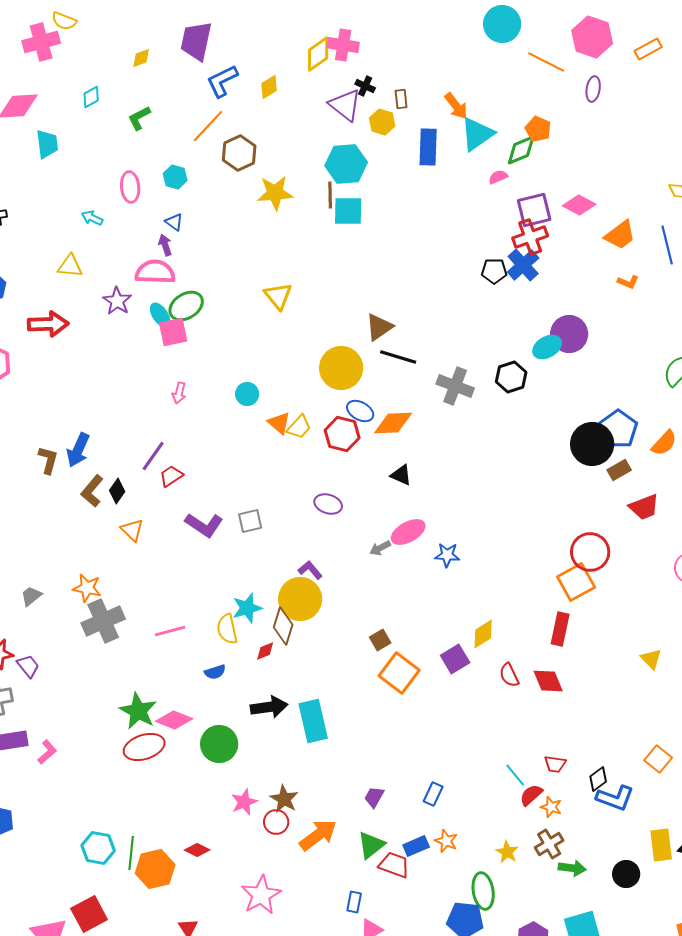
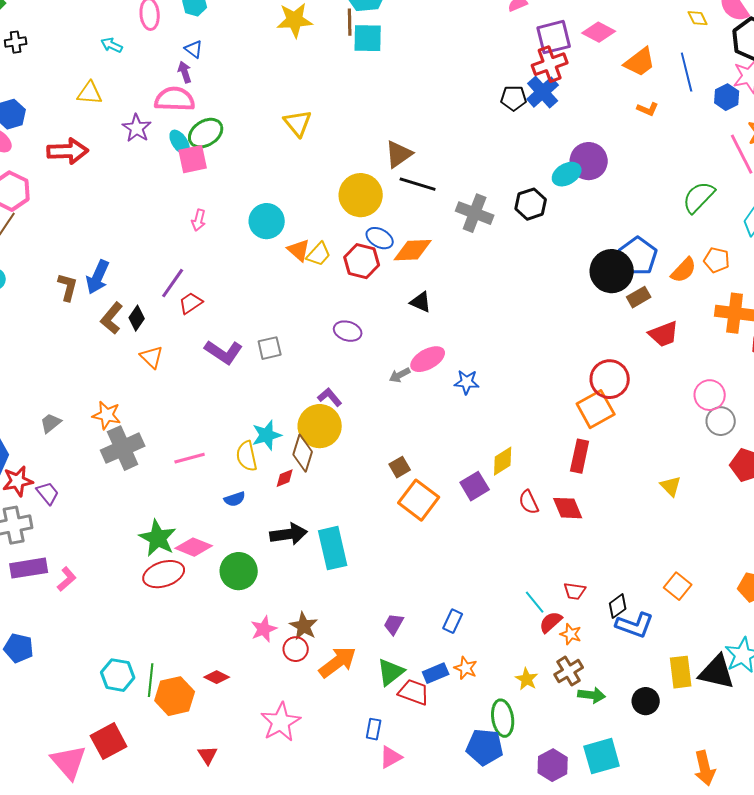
cyan circle: (247, 394) -> (267, 221), size x1.5

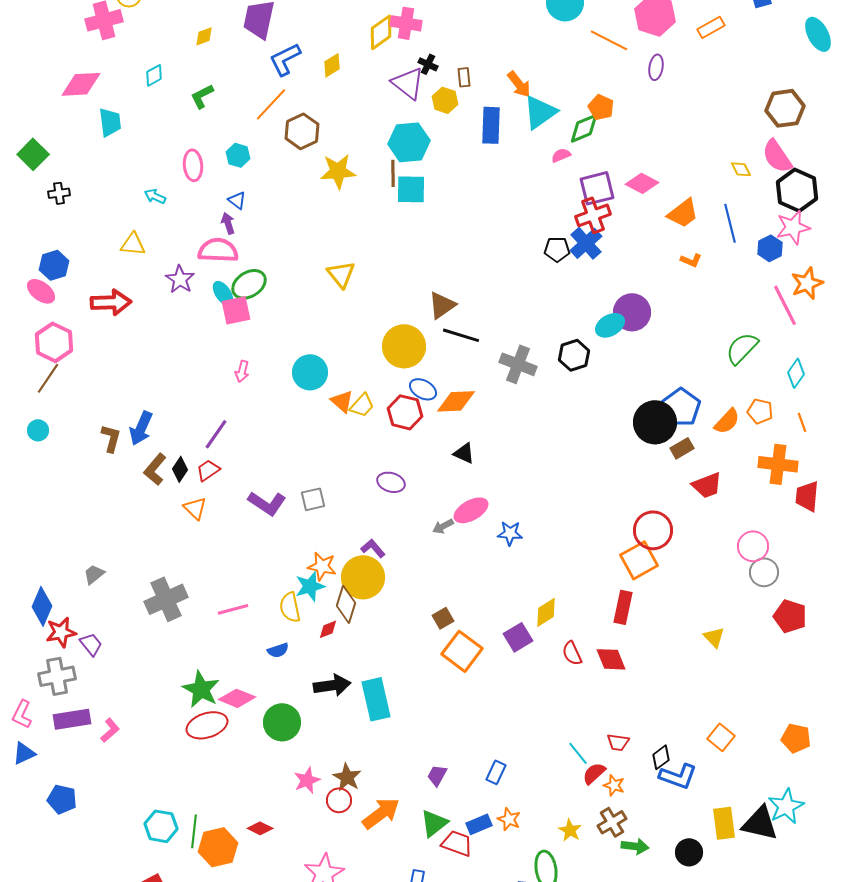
red trapezoid: (191, 303) -> (208, 470), moved
orange star: (107, 415) -> (322, 566), moved

